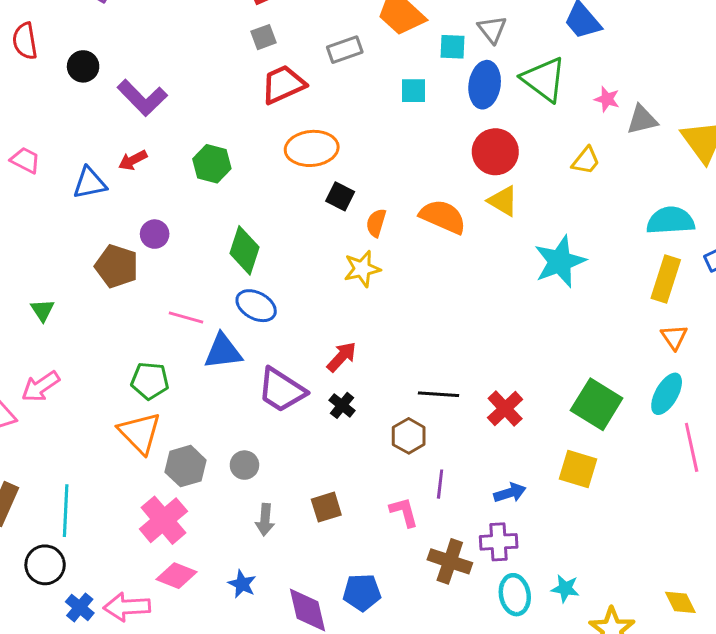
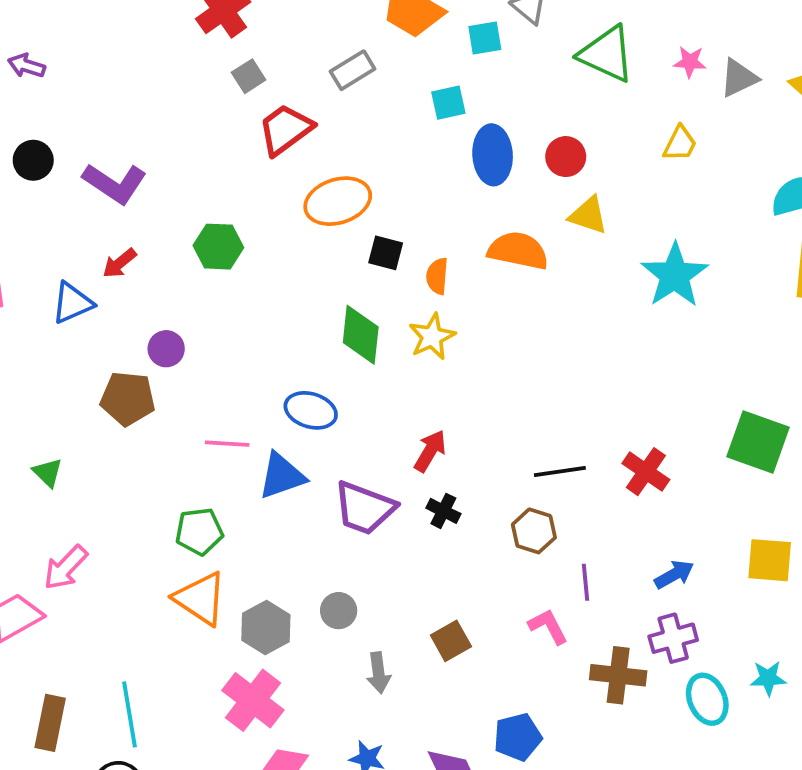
blue ellipse: (485, 85) -> (493, 155), moved
red circle: (495, 152) -> (566, 157), size x0.7
green diamond: (244, 250) -> (361, 335), moved
yellow square: (578, 469) -> (770, 560), moved

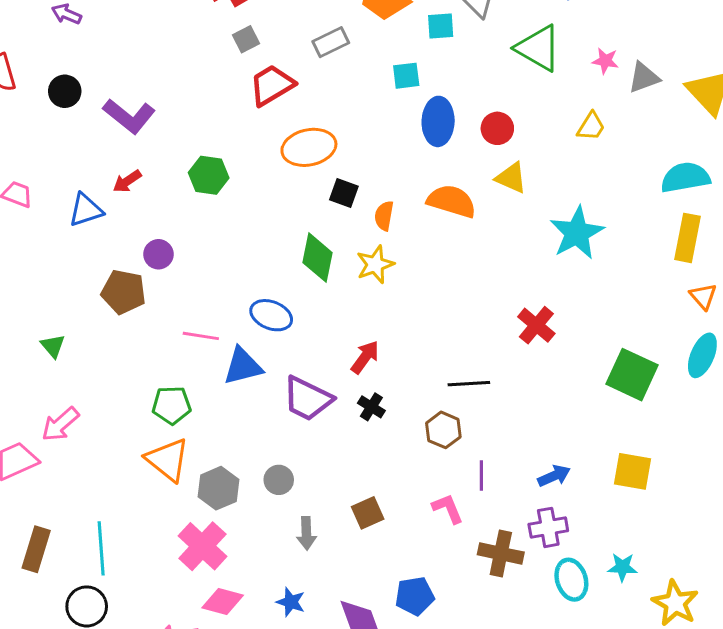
red cross: (646, 472) -> (536, 325), moved

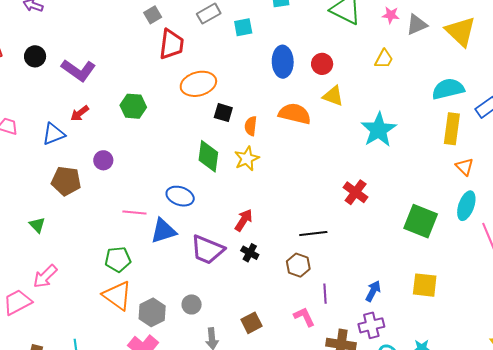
cyan square: (406, 76) -> (243, 27), moved
red trapezoid: (272, 85) -> (171, 44), turned 132
brown pentagon: (124, 292) -> (66, 181), moved
blue arrow: (554, 476) -> (373, 291), turned -35

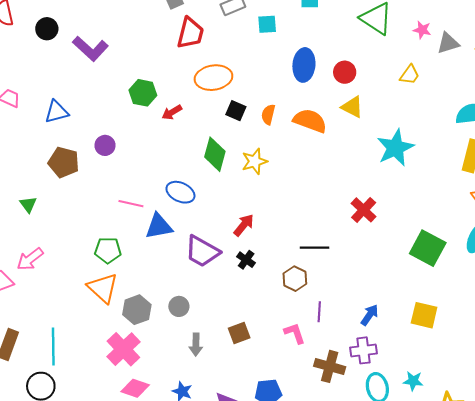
red arrow: (80, 113) -> (172, 112), moved
orange semicircle: (251, 126) -> (268, 114), moved

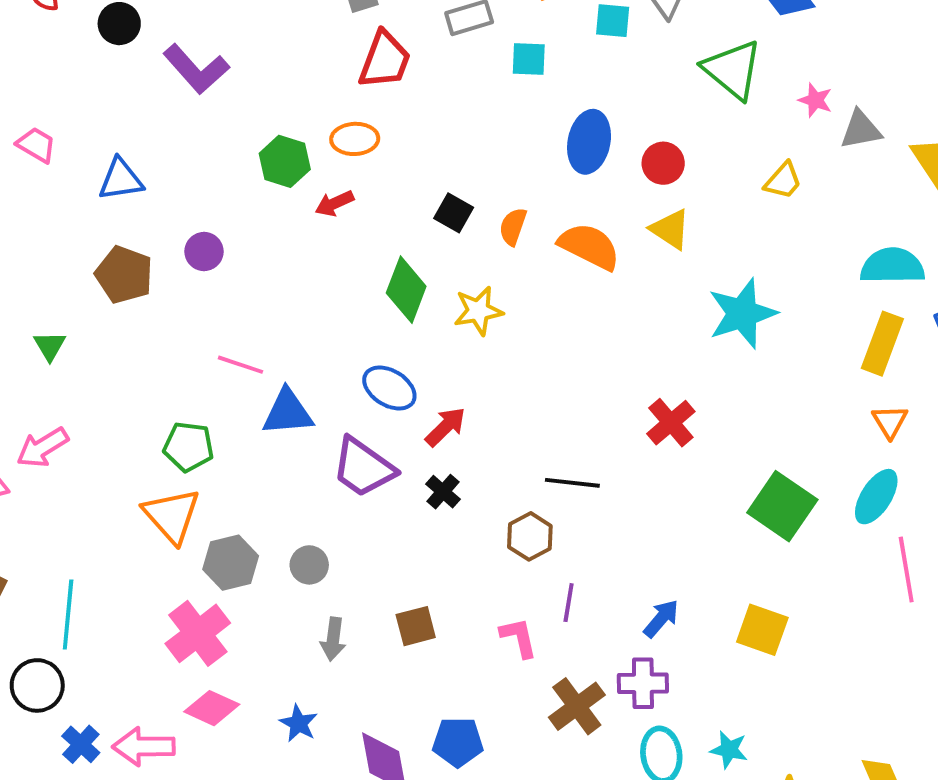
orange ellipse: (213, 78) -> (355, 139), moved, size x0.7
blue ellipse: (180, 192) -> (389, 388), moved
brown cross: (330, 366) -> (577, 706), turned 32

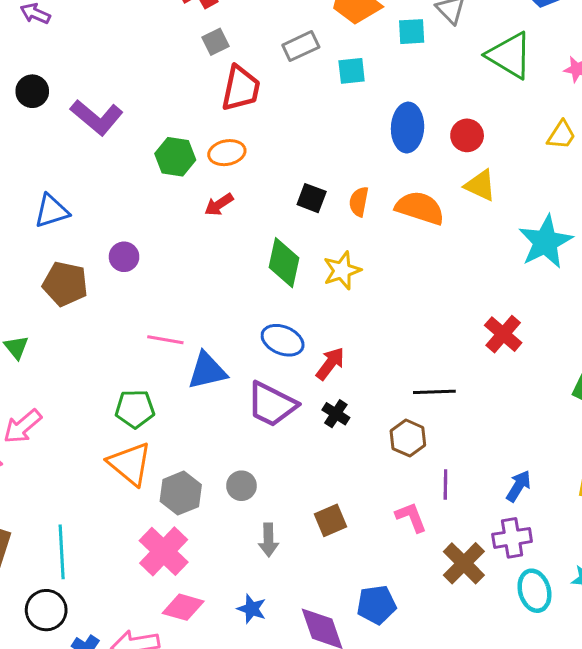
green hexagon: (285, 161) -> (175, 157), moved

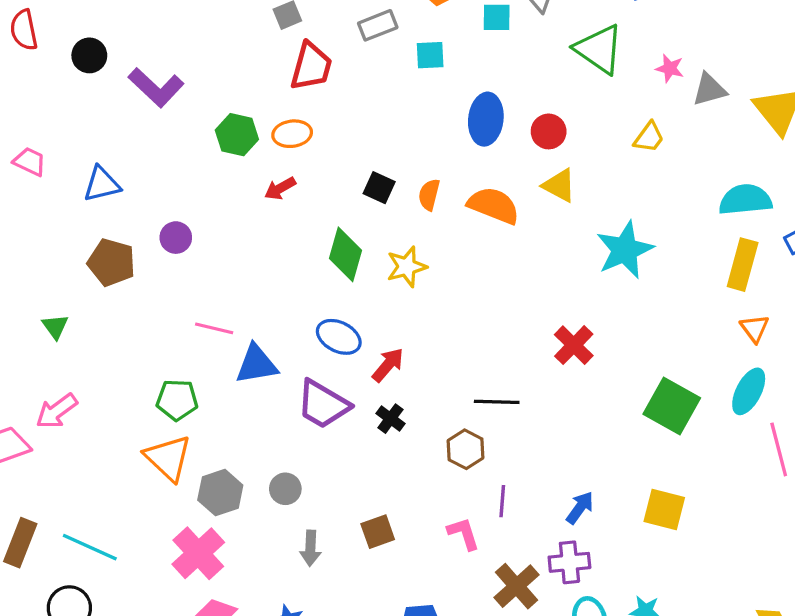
cyan line: (62, 552) -> (90, 547), turned -66

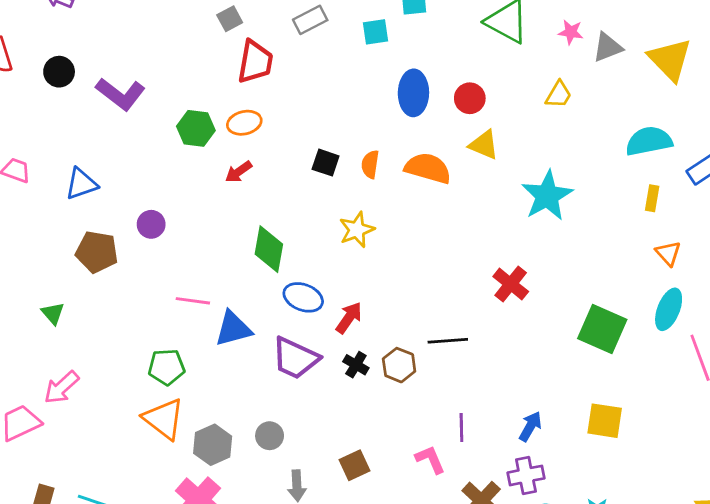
cyan square: (430, 55) -> (375, 32), moved
green diamond: (345, 254) -> (269, 249), moved
yellow rectangle: (743, 265) -> (652, 198), size x0.6
brown hexagon: (465, 449) -> (399, 365), moved

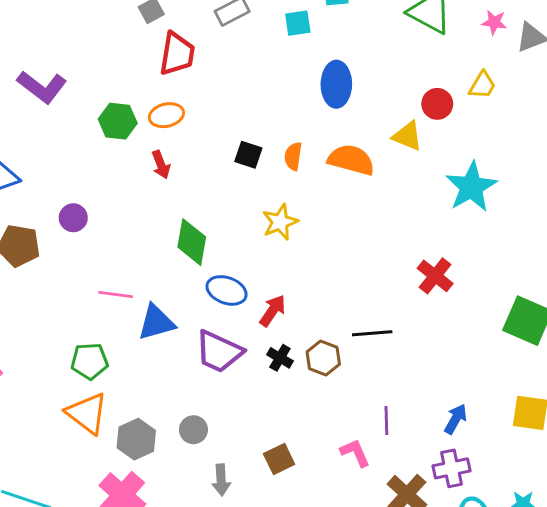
red circle: (470, 98) -> (437, 104), moved
red arrow: (239, 172) -> (161, 165), turned -76

